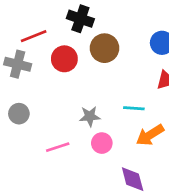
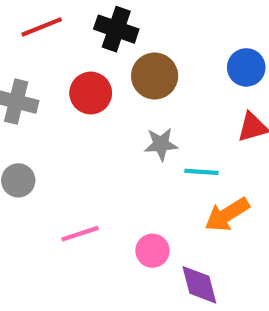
red line: (34, 36) -> (42, 27), moved
gray star: (90, 116) -> (161, 144), moved
pink circle: (102, 143) -> (152, 251), moved

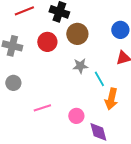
cyan line: (201, 172) -> (99, 79), turned 56
orange arrow: (227, 214) -> (111, 99), turned -45

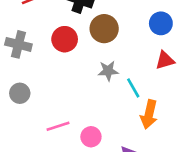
pink circle: (76, 116) -> (91, 137), moved

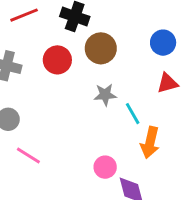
pink line: (58, 126) -> (28, 155), moved, turned 50
pink circle: (91, 137) -> (105, 167), moved

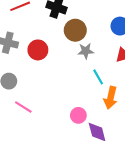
red circle: (57, 60) -> (38, 50), moved
gray star: (105, 95) -> (86, 51), moved

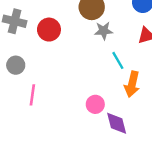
pink line: (23, 107) -> (32, 95), turned 66

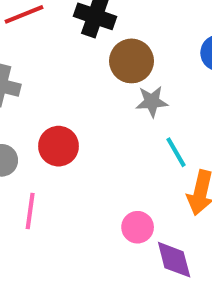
red circle: (49, 30) -> (58, 146), moved

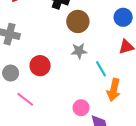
gray star: (152, 102) -> (79, 51), moved
pink line: (30, 211) -> (25, 99), turned -60

